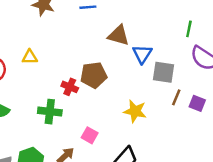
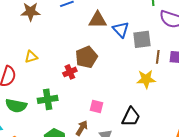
red cross: (70, 87) -> (70, 72), turned -32
yellow star: (135, 111) -> (146, 79), moved
green cross: (50, 112) -> (48, 99), moved

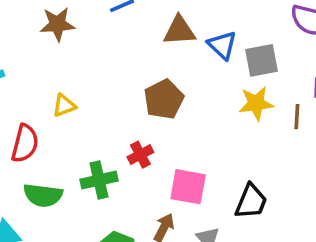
brown line: (158, 57) -> (297, 117), moved
red cross: (70, 72) -> (140, 155), moved
yellow star: (146, 79) -> (256, 103), moved
pink square: (97, 106) -> (188, 187), size x1.5

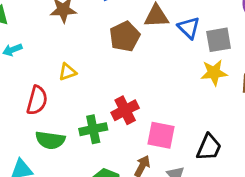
brown pentagon: (164, 99) -> (125, 36), moved
red cross: (140, 155) -> (125, 110), size x1.4

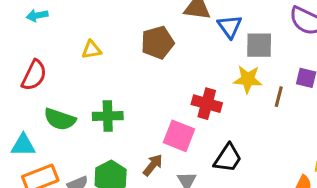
brown pentagon: (125, 36) -> (158, 43), moved
red semicircle: (37, 100) -> (34, 75), moved
red cross: (125, 110) -> (207, 104), moved, turned 32

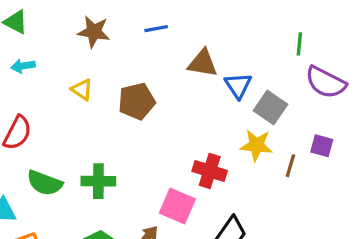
brown pentagon: (158, 43) -> (137, 101), moved
gray square: (259, 45) -> (270, 108), turned 32
yellow triangle: (92, 50) -> (82, 90), moved, turned 42

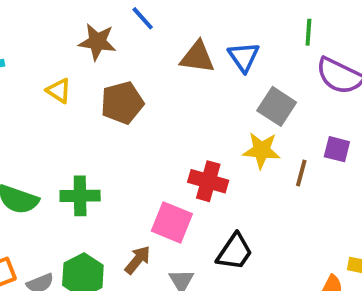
blue line: (156, 29) -> (143, 18), turned 60
brown star: (94, 32) -> (97, 42), moved
blue triangle: (238, 85) -> (244, 57), moved

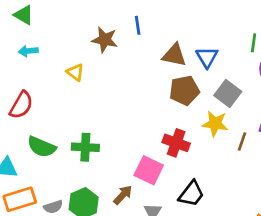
blue line: (143, 18) -> (138, 25), turned 30
brown pentagon: (122, 103) -> (184, 90), moved

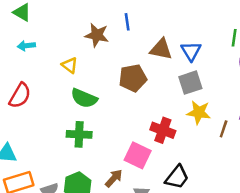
brown pentagon: (184, 90) -> (133, 78), moved
gray square: (228, 94) -> (190, 83), moved, turned 35
green semicircle: (42, 147) -> (84, 98), moved

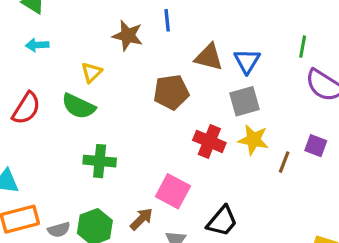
yellow triangle: (70, 65) -> (91, 72), turned 36
green semicircle: (84, 98) -> (78, 106), moved
red cross: (163, 130) -> (209, 141), moved

